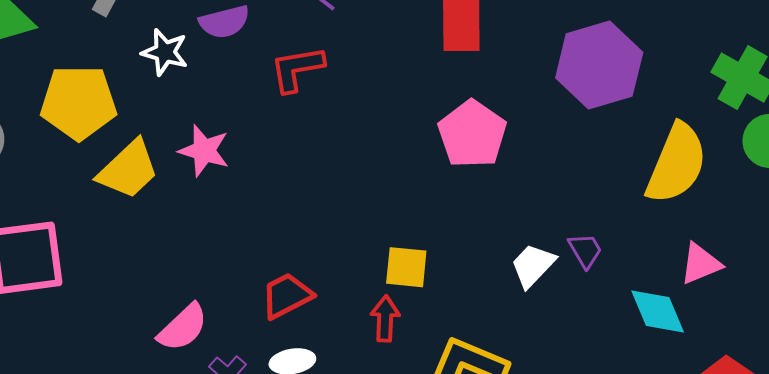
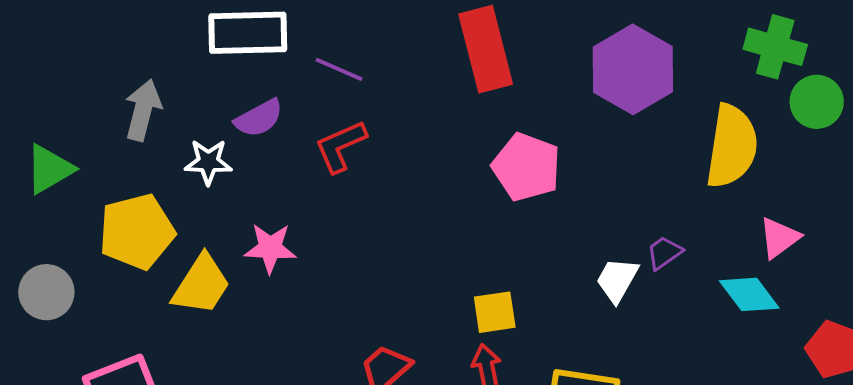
purple trapezoid: (585, 250) -> (664, 253), turned -81

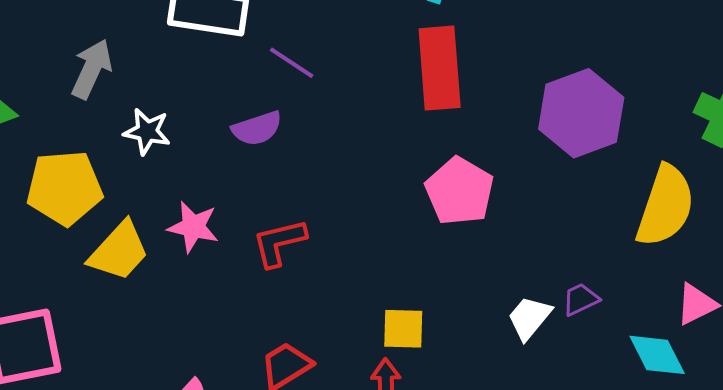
purple semicircle: (259, 118) -> (257, 128), moved
red L-shape: (341, 146) -> (279, 243), moved

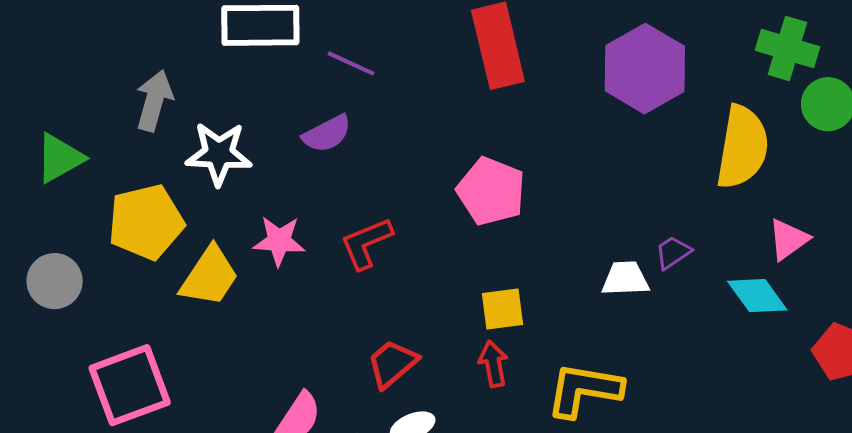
white star: (147, 131) -> (219, 154), size x1.4
pink pentagon: (460, 191) -> (491, 191), moved
white trapezoid: (529, 318) -> (625, 279), turned 57

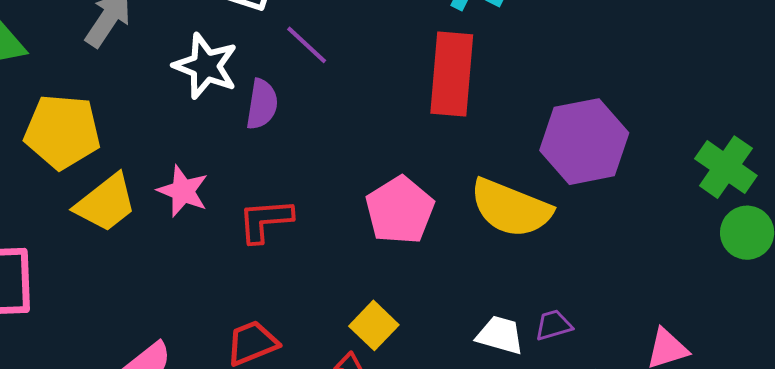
purple semicircle: (327, 134) -> (262, 104), turned -72
yellow semicircle: (742, 147) -> (511, 208), moved, turned 84
white star: (219, 154) -> (206, 66), moved
yellow square: (502, 309) -> (374, 325), turned 33

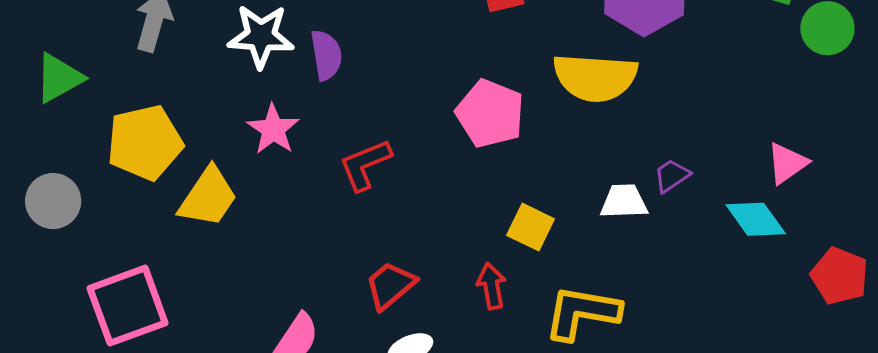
pink star: (183, 191) -> (273, 129), moved, turned 30
yellow square: (374, 325) -> (531, 227), moved

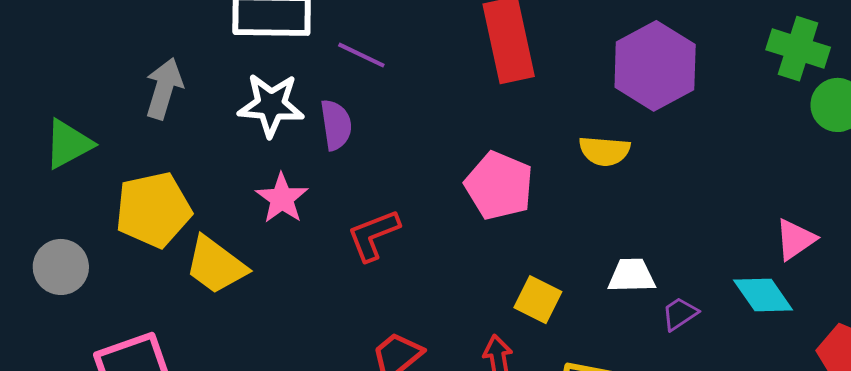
yellow semicircle: (595, 77) -> (605, 151), size x0.6
purple trapezoid: (672, 176) -> (680, 314), moved
yellow trapezoid: (208, 197) -> (216, 265), turned 92

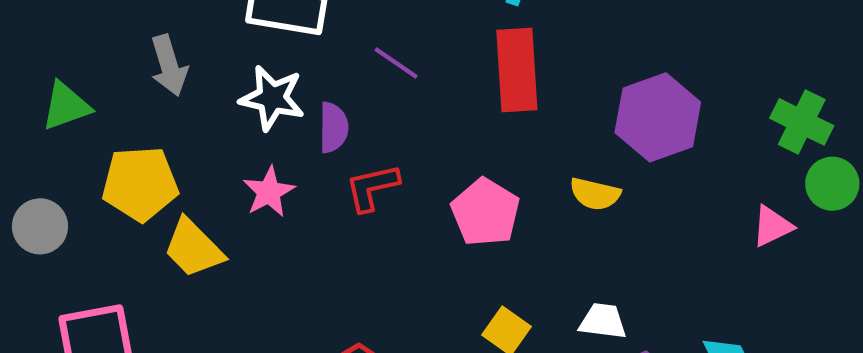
purple line: (361, 55) -> (396, 63), moved
gray arrow: (164, 88) -> (169, 65), turned 138
red L-shape: (373, 235) -> (372, 187), moved
pink triangle: (795, 239) -> (772, 226), moved

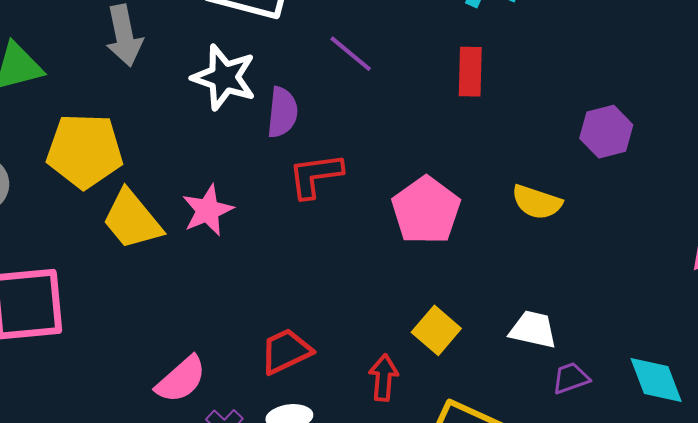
red rectangle: (517, 70) -> (470, 72), size x0.6
purple hexagon: (658, 117) -> (606, 132), size x0.6
pink star: (269, 192) -> (208, 210), moved

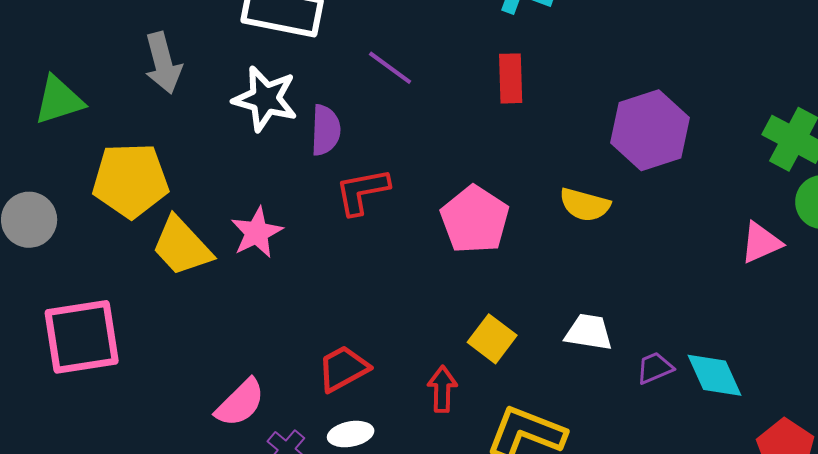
purple hexagon: (606, 132) -> (650, 130), size x1.5
purple trapezoid: (571, 378) -> (655, 368), moved

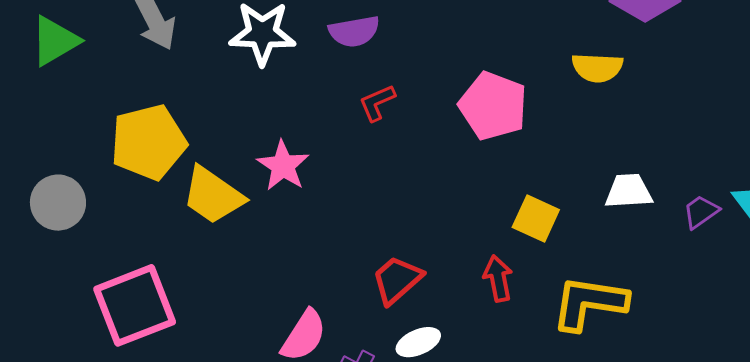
green triangle: (59, 100) -> (55, 41), moved
purple semicircle: (326, 130) -> (354, 31), moved, turned 90
red L-shape: (362, 191) -> (377, 103), size x0.7

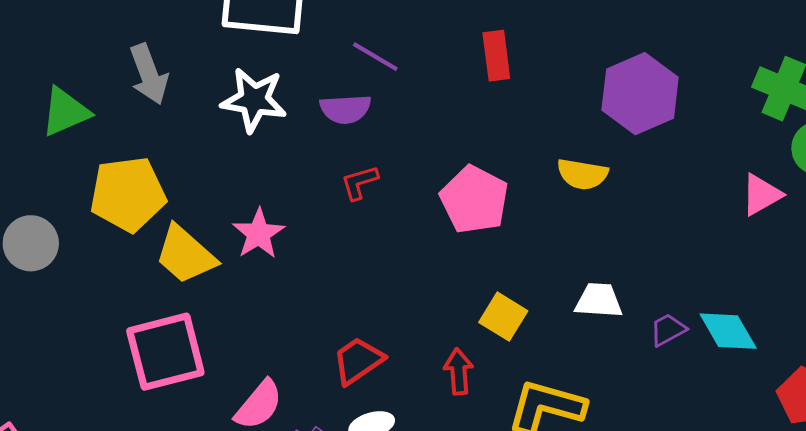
green triangle: (55, 41) -> (65, 112), moved
pink square: (135, 305) -> (165, 352), moved

